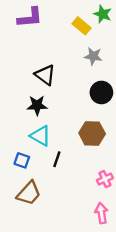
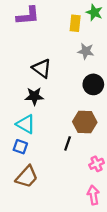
yellow rectangle: (82, 26) -> (75, 23), turned 56
cyan triangle: (41, 136) -> (26, 124), moved
black line: (57, 159) -> (68, 143), moved

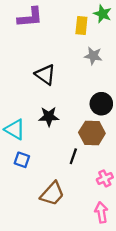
black circle: (93, 84) -> (101, 104), moved
black star: (34, 96) -> (49, 117), moved
cyan triangle: (26, 124) -> (15, 129), moved
brown trapezoid: (27, 177) -> (52, 194), moved

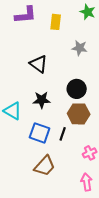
yellow rectangle: (81, 25) -> (56, 22), moved
black circle: (101, 104) -> (77, 89), moved
blue square: (22, 160) -> (40, 133), moved, size x1.5

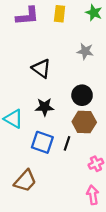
yellow rectangle: (56, 22) -> (60, 14), moved
brown trapezoid: (45, 166) -> (25, 181), moved

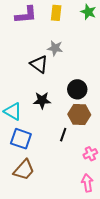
gray star: (85, 51) -> (55, 48), moved
blue square: (42, 142) -> (21, 139), moved

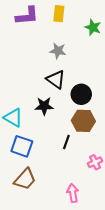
green star: (88, 12) -> (93, 27), moved
black triangle: (39, 64) -> (56, 79), moved
pink arrow: (87, 183) -> (73, 193), moved

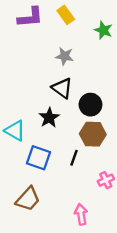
yellow rectangle: (59, 14) -> (66, 15), turned -42
black star: (44, 106) -> (49, 118), turned -30
blue square: (22, 146) -> (39, 158), moved

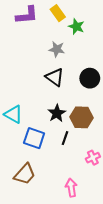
green star: (103, 30) -> (76, 27), moved
black circle: (90, 105) -> (90, 78), moved
black star: (49, 118) -> (57, 113), moved

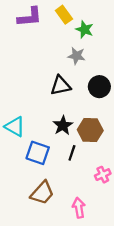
gray star: (57, 49) -> (77, 56), moved
black triangle: (55, 77) -> (61, 85), turned -48
brown trapezoid: (25, 174) -> (42, 193), moved

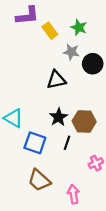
yellow rectangle: (64, 15) -> (50, 31), moved
black circle: (99, 87) -> (93, 64), moved
brown trapezoid: (42, 193) -> (39, 180), turned 90

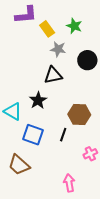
gray star: (71, 52) -> (58, 49), moved
black star: (58, 117) -> (38, 100), moved
brown trapezoid: (39, 180) -> (19, 165), moved

